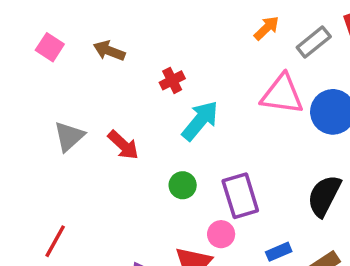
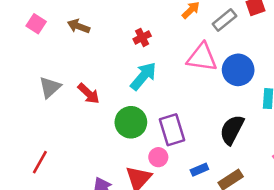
red cross: (172, 80) -> (142, 37), moved
green circle: (183, 185) -> (131, 122), size x1.6

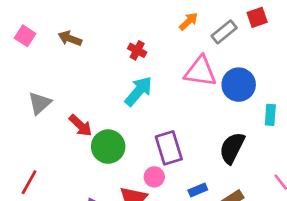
red cross: (142, 37) -> (137, 50), turned -35
red arrow: (88, 94) -> (80, 125), moved
green circle: (131, 122) -> (108, 147), moved

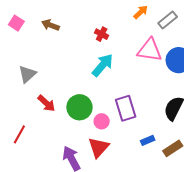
red arrow: (80, 125) -> (46, 103), moved
pink circle: (154, 177) -> (102, 121), moved

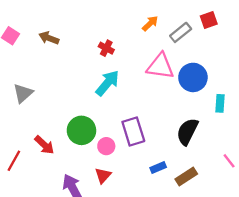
red arrow: (46, 103) -> (44, 145), moved
red triangle: (99, 147) -> (103, 175), size x0.7

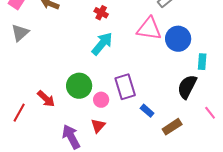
gray triangle: (23, 93) -> (20, 33), moved
black semicircle: (187, 131) -> (187, 87), moved
blue rectangle: (158, 168) -> (147, 111), moved, turned 64

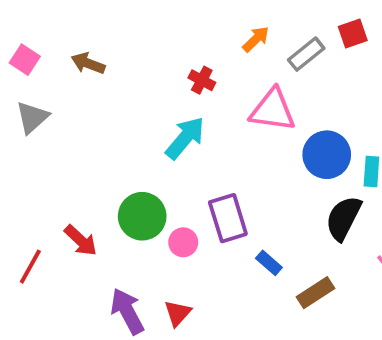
red cross: (101, 13) -> (202, 80), moved
blue circle: (178, 39) -> (327, 155), moved
red triangle: (98, 126) -> (178, 313), moved

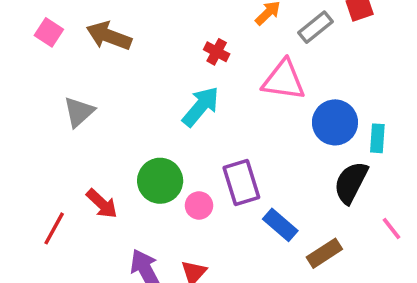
brown arrow: (88, 63) -> (109, 36), size x1.4
gray triangle: (32, 117) -> (79, 112), moved
blue rectangle: (269, 263) -> (280, 225), size x1.4

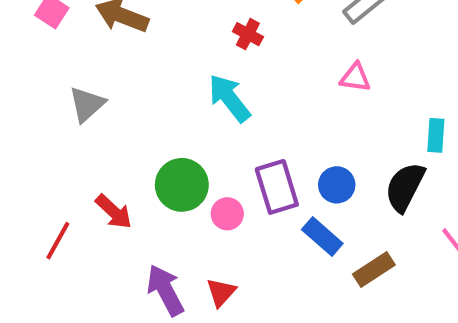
pink triangle: (284, 80) -> (355, 77), moved, size x0.6
cyan arrow: (201, 107) -> (229, 98), turned -78
blue circle: (335, 122) -> (337, 185), moved, size x0.7

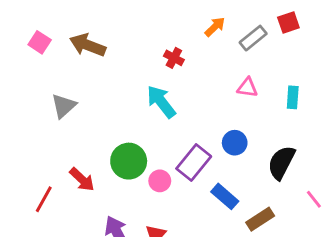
cyan rectangle: (436, 135) -> (293, 97), moved
blue circle: (337, 185) -> (235, 143), moved
purple rectangle: (277, 187) -> (194, 163), turned 56

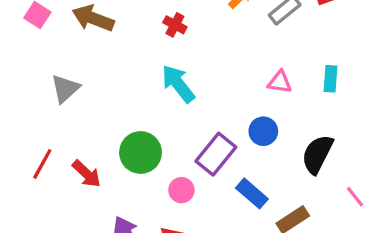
red cross: (174, 58) -> (175, 25), moved
pink triangle: (247, 88) -> (280, 82), moved
pink circle: (160, 181) -> (181, 190), moved
red line: (44, 199) -> (42, 164), moved

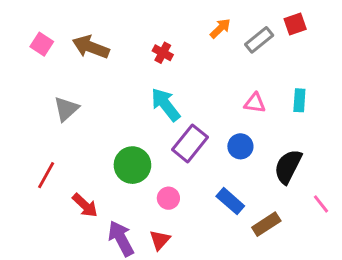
purple rectangle: (216, 154) -> (190, 143), moved
red arrow: (86, 174) -> (85, 205), moved

